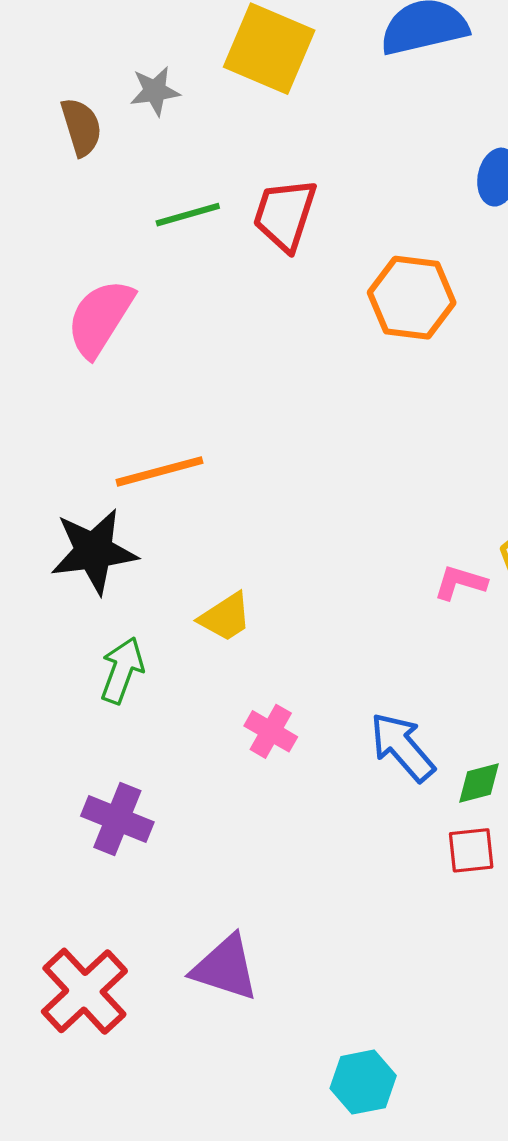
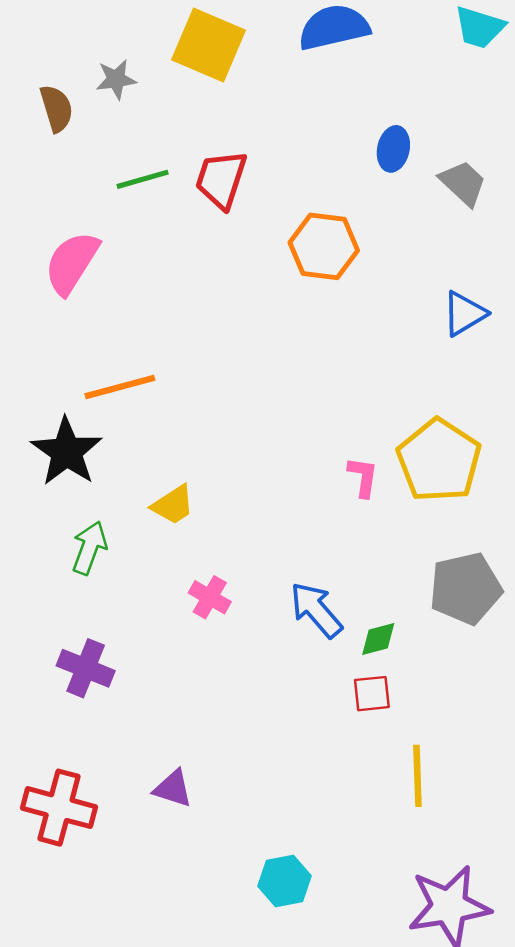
black star: (94, 551) -> (67, 452), turned -30
pink L-shape: (460, 583) -> (363, 477), turned 81
purple triangle: (225, 968) -> (173, 789), size x0.7
red cross: (84, 991) -> (59, 808), turned -32

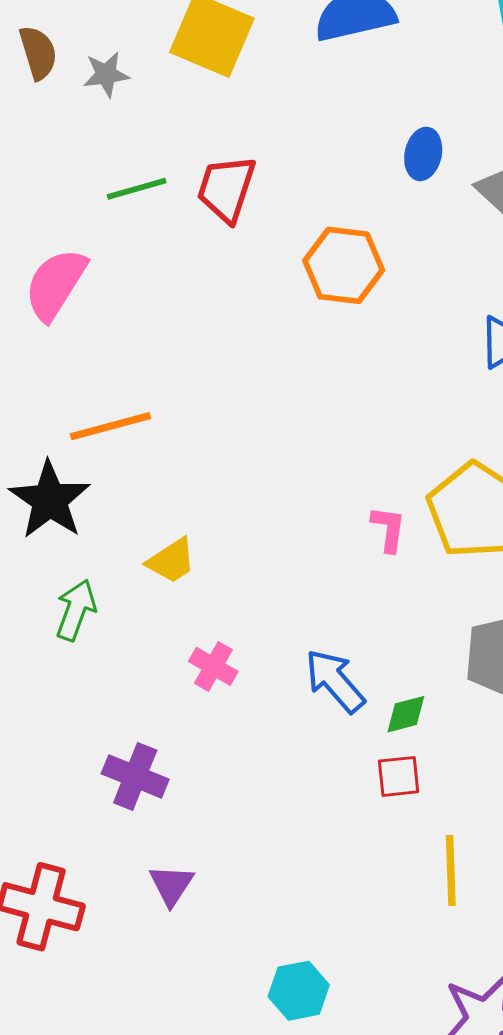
brown semicircle: (56, 108) -> (38, 53), moved
purple cross: (86, 668) -> (135, 776), moved
purple triangle: (173, 789) -> (171, 885), turned 45

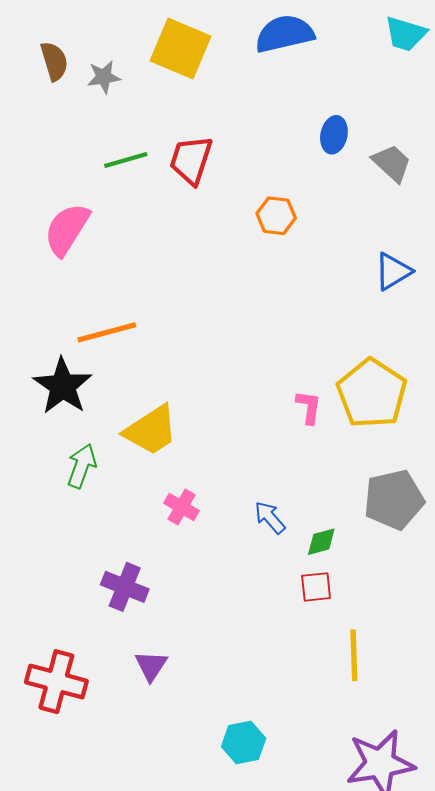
orange hexagon: (344, 265) -> (276, 216), size x0.7
yellow trapezoid: (171, 561) -> (151, 430), size x1.5
blue arrow: (335, 681) -> (270, 518), size x0.7

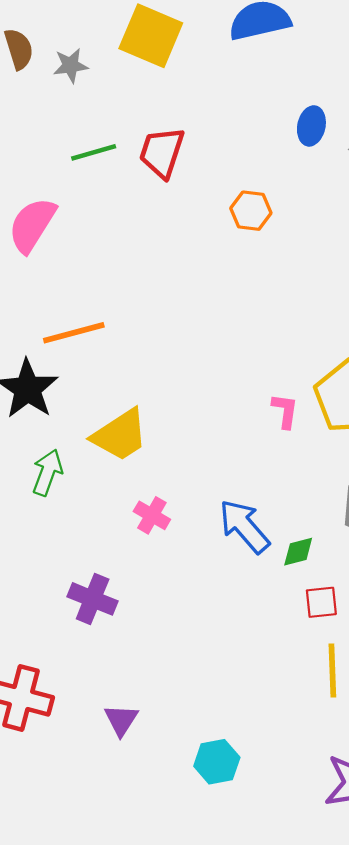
blue arrow: (270, 518) -> (244, 526), size x1.6
red square: (316, 587) -> (321, 602), moved
purple triangle: (151, 666) -> (121, 720), moved

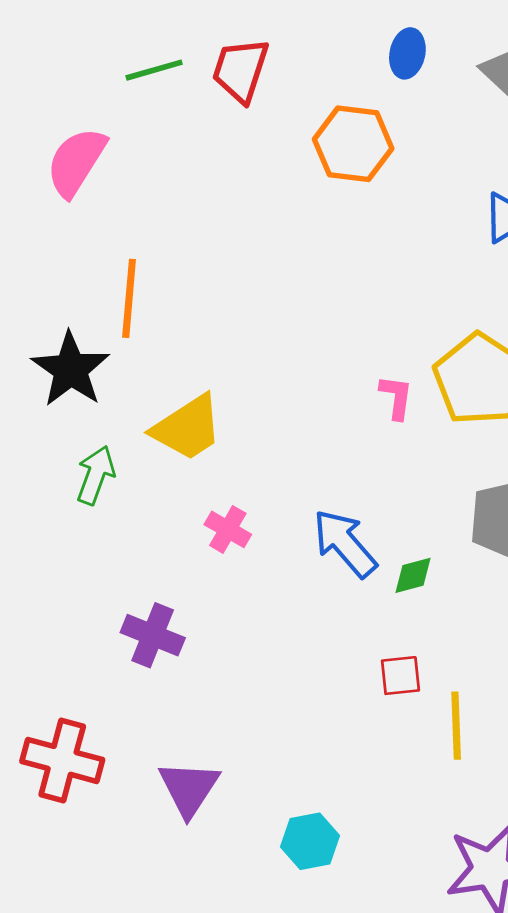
blue ellipse: (311, 126) -> (407, 53), moved
orange hexagon: (251, 211) -> (353, 144), size x1.5
orange line: (74, 333) -> (129, 298), turned -70
red square: (321, 602) -> (400, 676), moved
purple triangle: (121, 720) -> (189, 788), size x1.4

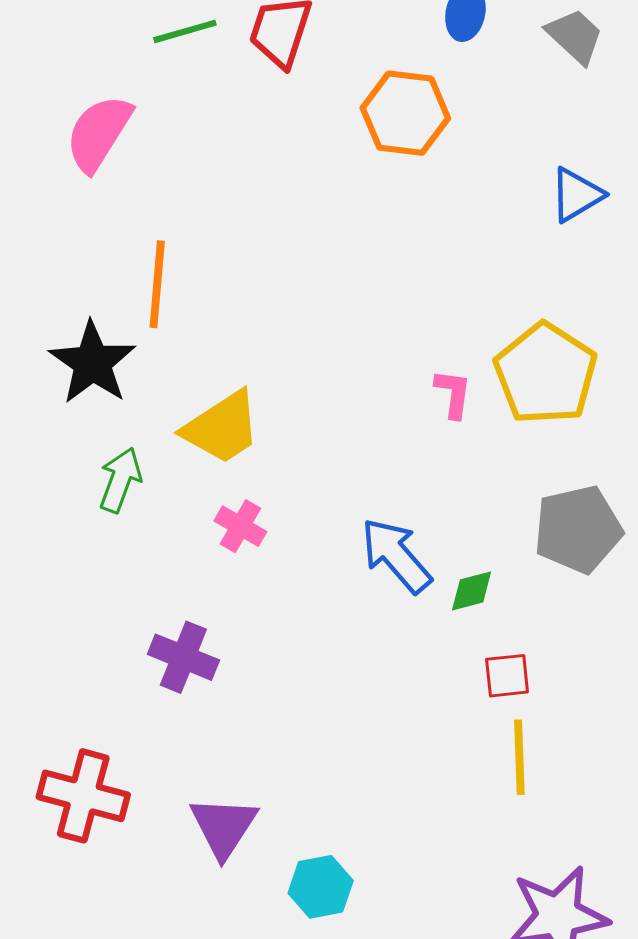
pink cross: (228, 529) -> (240, 526), moved
red square: (400, 676) -> (507, 676), moved
cyan hexagon: (310, 841) -> (321, 887), moved

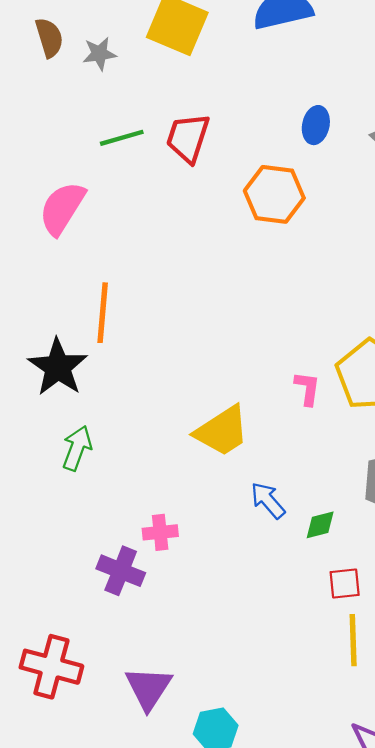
yellow trapezoid: (222, 428) -> (222, 431), moved
pink cross: (240, 526) -> (160, 532), moved, turned -36
blue arrow: (396, 555) -> (268, 500), size x0.7

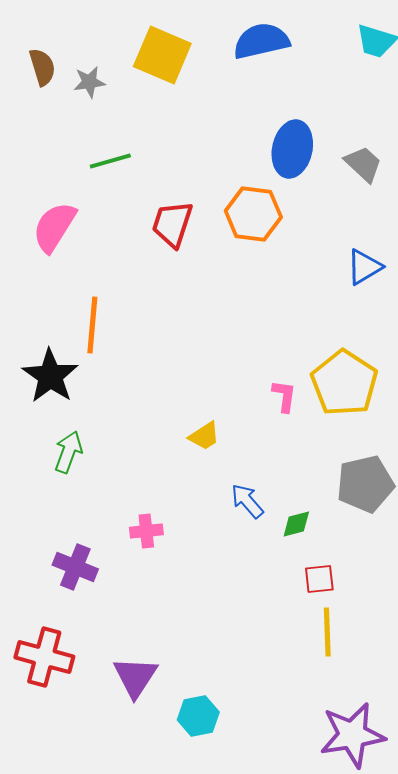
blue ellipse: (316, 125) -> (292, 149), size x1.6
red trapezoid: (188, 138) -> (172, 224), moved
yellow trapezoid: (222, 431) -> (204, 436), size x0.6
purple cross: (121, 571) -> (75, 567), moved

